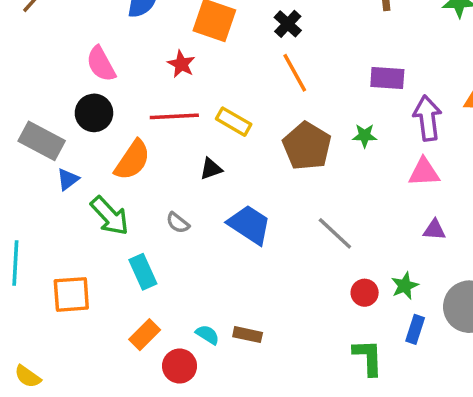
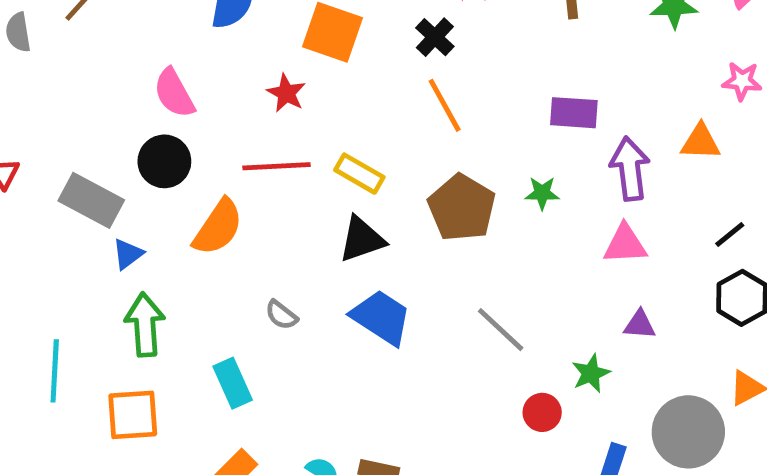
black triangle: (211, 169) -> (362, 239), moved, size x1.5
green arrow: (110, 216) -> (145, 325), moved, turned -141
green star: (405, 286) -> (591, 373), moved

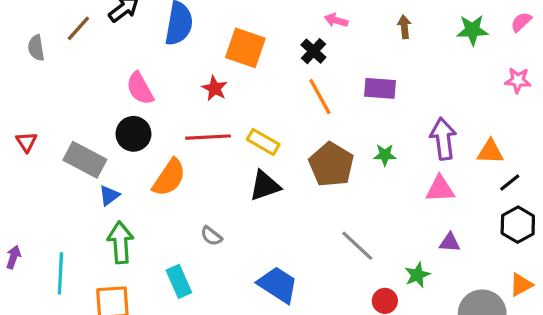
purple rectangle: (574, 113) -> (380, 88), moved
orange triangle: (701, 142) -> (490, 152), moved
blue trapezoid: (381, 317) -> (278, 285), moved

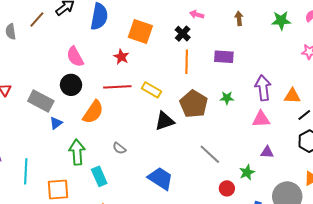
orange line: (320, 97) -> (187, 62), turned 30
black triangle: (265, 186) -> (165, 121), moved
green arrow: (120, 242) -> (77, 152), moved

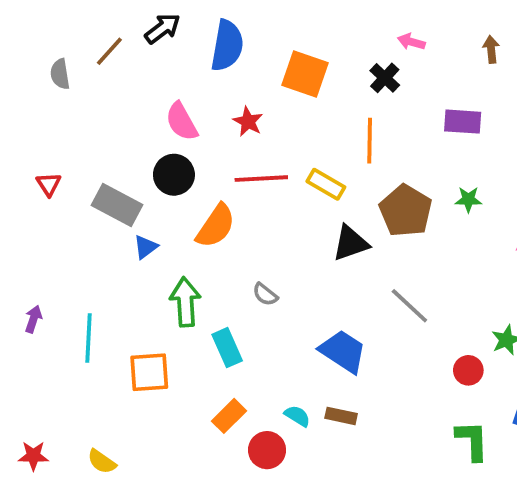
red star: (121, 57) -> (248, 122), moved
orange line: (187, 62) -> (370, 141), moved
gray line: (210, 154) -> (409, 306), moved

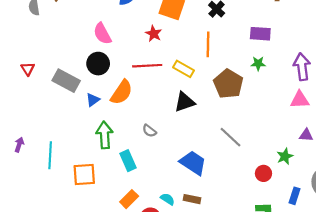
red star: (248, 122) -> (154, 34), moved
green star: (468, 199) -> (258, 64), moved
black triangle: (351, 243) -> (185, 102), moved
blue triangle: (145, 247) -> (93, 100), moved

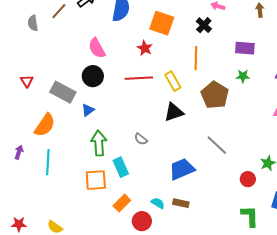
yellow rectangle: (183, 69) -> (173, 81), turned 30
orange semicircle: (122, 92) -> (45, 125), moved
blue trapezoid: (193, 163) -> (182, 169), turned -56
orange square: (84, 174) -> (96, 180), moved

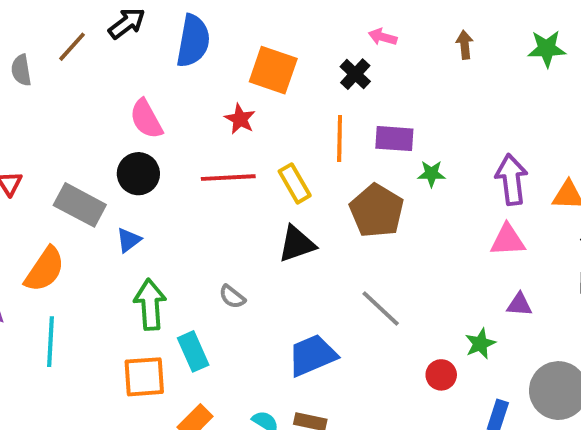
purple rectangle: (245, 48) -> (394, 139), moved

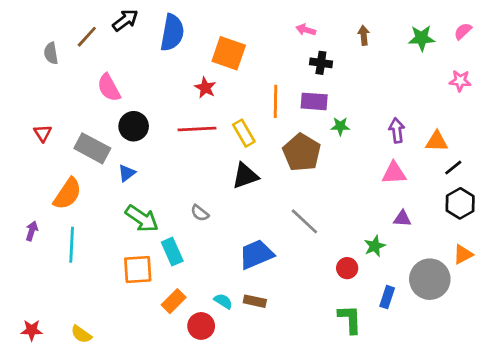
black cross: (355, 74) -> (321, 63), moved, turned -35
pink semicircle: (146, 119) -> (109, 88), moved
purple arrow: (512, 180) -> (397, 130), size x0.7
green arrow: (150, 305) -> (142, 219), turned 128

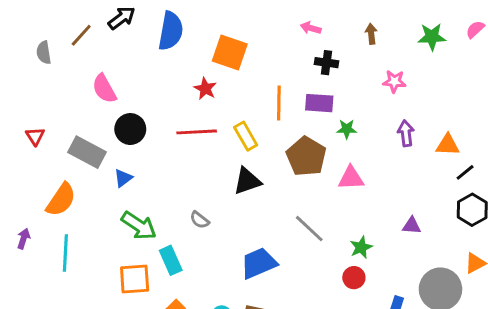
pink star: (460, 81) -> (394, 81), moved
pink triangle: (394, 173) -> (351, 178), moved
green star: (375, 246) -> (361, 247), moved

